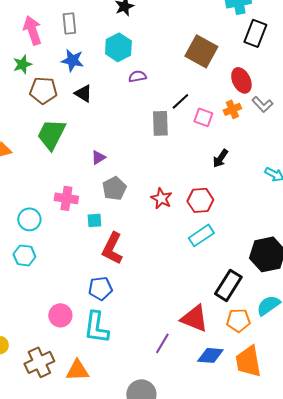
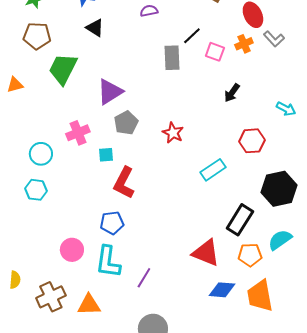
brown pentagon: (43, 90) -> (37, 36), moved
purple triangle: (98, 157) -> (110, 92), size x1.8
pink cross: (66, 198) -> (78, 133), turned -30
red hexagon: (200, 200) -> (252, 141), moved
purple line: (162, 343) -> (144, 278), moved

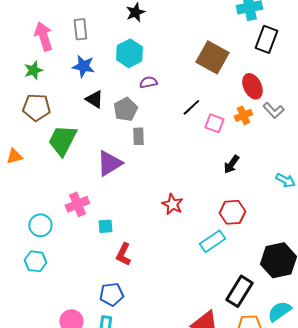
gray rectangle: (172, 58) -> (138, 136), moved, size x0.7
gray pentagon: (126, 123) -> (125, 109), moved
red hexagon: (252, 141) -> (232, 212), moved
red L-shape: (124, 183) -> (123, 254), size x0.7

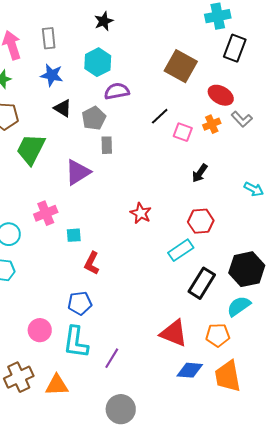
purple semicircle: (148, 82) -> (117, 91), size x1.4
red ellipse: (252, 86) -> (221, 95), turned -35
black rectangle: (239, 291) -> (202, 283), moved
cyan semicircle: (279, 311) -> (239, 306), moved

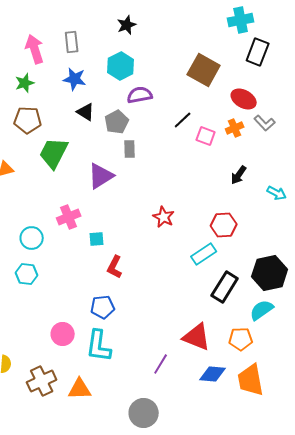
black arrow: (200, 173) -> (239, 175), moved
purple line: (112, 358) -> (161, 364), moved

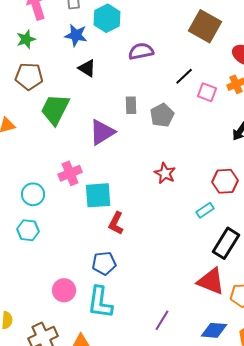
cyan hexagon: (121, 66) -> (107, 18), moved
gray pentagon: (117, 122) -> (162, 115), moved
cyan square: (97, 239) -> (98, 195), size x1.8
cyan rectangle: (204, 254) -> (205, 210), size x0.7
red triangle: (197, 337) -> (211, 281), moved

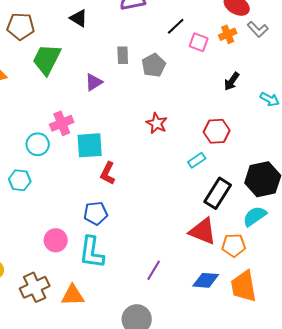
purple triangle: (102, 132) -> (94, 82), size x0.7
cyan circle: (33, 194) -> (38, 144), moved

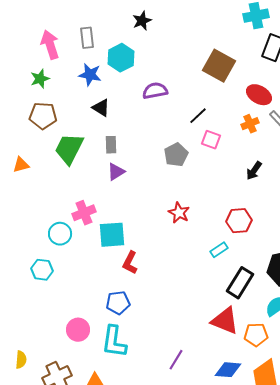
pink square: (199, 42) -> (211, 140), moved
gray rectangle: (123, 55) -> (111, 145), moved

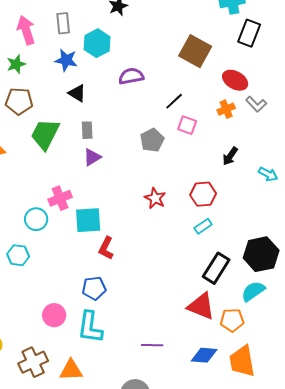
red hexagon: (239, 221) -> (203, 194), moved
cyan rectangle: (219, 250) -> (203, 226), moved
purple line: (176, 360) -> (152, 345), turned 60

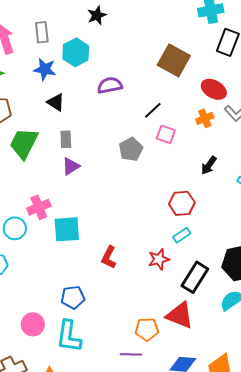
red star: (155, 198) -> (159, 259), moved, turned 30
red L-shape: (106, 248) -> (109, 257), moved
orange pentagon: (232, 320) -> (147, 329), moved

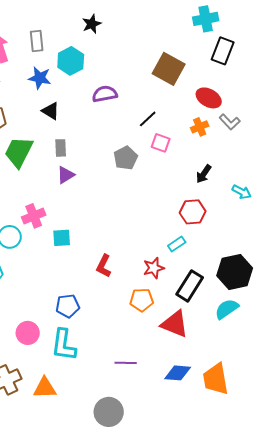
red hexagon: (182, 203) -> (193, 212), moved
cyan square: (67, 229) -> (62, 238), size x0.7
orange pentagon: (147, 329) -> (142, 300), moved

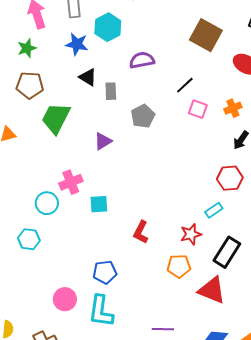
orange cross: (200, 127) -> (233, 108), moved
gray rectangle: (61, 148) -> (111, 91), moved
gray pentagon: (126, 158) -> (143, 116), moved

